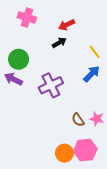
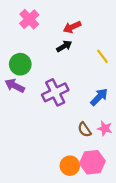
pink cross: (27, 18) -> (29, 19), turned 30
blue arrow: (92, 74) -> (99, 97), moved

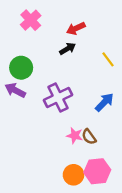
pink star: (105, 128) -> (75, 136), moved

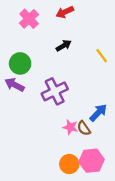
red arrow: (76, 28) -> (65, 12), moved
blue arrow: (104, 102) -> (98, 113), moved

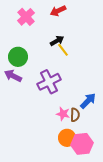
yellow line: (102, 56) -> (63, 50), moved
brown semicircle: (84, 128) -> (75, 115), turned -144
orange circle: (69, 164) -> (67, 138), moved

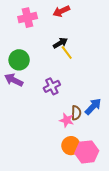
pink cross: (26, 17) -> (28, 18), turned 30
purple cross: (49, 82) -> (52, 86), size x0.7
brown semicircle: (75, 115) -> (76, 113), moved

